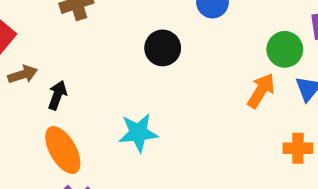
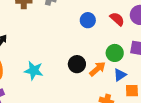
black circle: (163, 48) -> (77, 64), moved

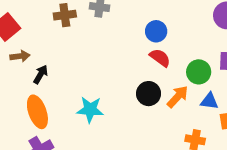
red semicircle: (117, 19) -> (160, 58), moved
blue triangle: (120, 75) -> (209, 101), turned 48

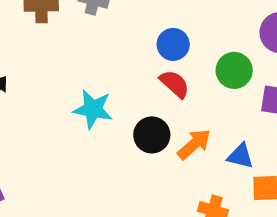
green circle: (199, 72) -> (234, 70), moved
cyan star: (90, 110) -> (93, 109), moved

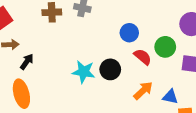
red semicircle: (175, 84) -> (143, 57), moved
black circle: (152, 135) -> (110, 69), moved

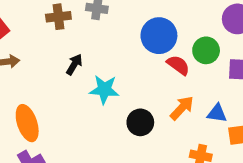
blue circle: (129, 33) -> (159, 36), size x1.5
black arrow: (27, 62) -> (74, 64), moved
black circle: (110, 69) -> (140, 122), moved

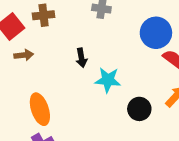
brown cross: (58, 17) -> (44, 15), moved
black arrow: (74, 64) -> (81, 58), turned 138

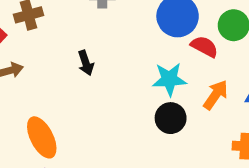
cyan star: (108, 80) -> (169, 79), moved

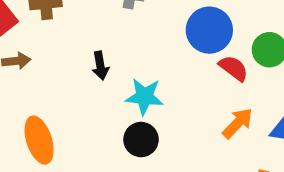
cyan star: (169, 79) -> (144, 97), moved
black circle: (171, 118) -> (141, 140), moved

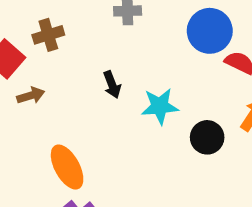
black circle: (141, 140) -> (207, 137), moved

